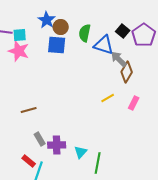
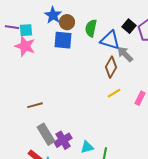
brown diamond: (127, 72) -> (111, 67), moved
gray rectangle: (40, 139) -> (46, 134), size x1.5
purple cross: (57, 145) -> (63, 140), turned -30
cyan triangle: (81, 152) -> (87, 147), turned 32

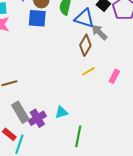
cyan triangle: (87, 147) -> (61, 112), moved

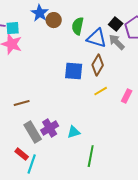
blue square: (37, 18) -> (74, 71), moved
gray arrow: (99, 32) -> (117, 42), moved
purple cross: (37, 118) -> (50, 128), moved

